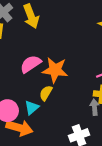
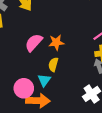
orange star: (55, 70) -> (56, 42), size x0.7

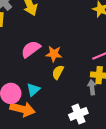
yellow semicircle: (53, 64) -> (58, 72), moved

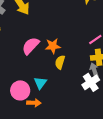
orange arrow: (22, 109) -> (34, 103), size x0.6
white cross: (78, 114) -> (91, 82), moved

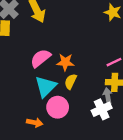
cyan triangle: (40, 83) -> (46, 87), moved, size x1.5
pink circle: (20, 90) -> (58, 107), moved

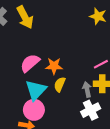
gray arrow: (108, 96) -> (87, 89), moved
pink circle: (58, 107) -> (34, 110), moved

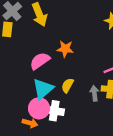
orange star: (54, 66) -> (65, 49), moved
white cross: (91, 110) -> (54, 111), moved, turned 30

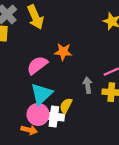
yellow semicircle: (67, 85) -> (66, 106), moved
gray arrow: (94, 93) -> (88, 85), moved

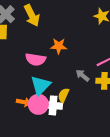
pink semicircle: (37, 65) -> (36, 59), turned -132
gray arrow: (88, 85) -> (82, 75), turned -40
orange arrow: (29, 130) -> (24, 102), moved

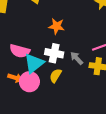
pink semicircle: (36, 59) -> (20, 51), moved
white cross: (53, 105) -> (54, 53), moved

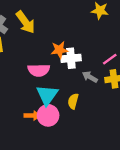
pink semicircle: (20, 51) -> (39, 70), moved
white cross: (54, 53) -> (71, 58), moved

